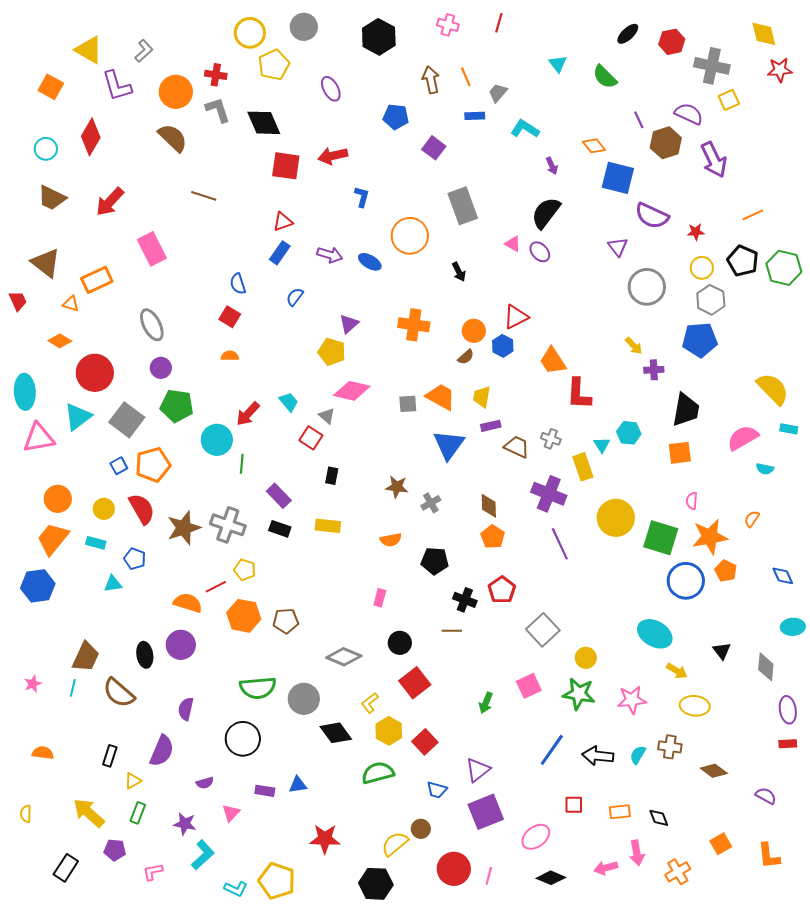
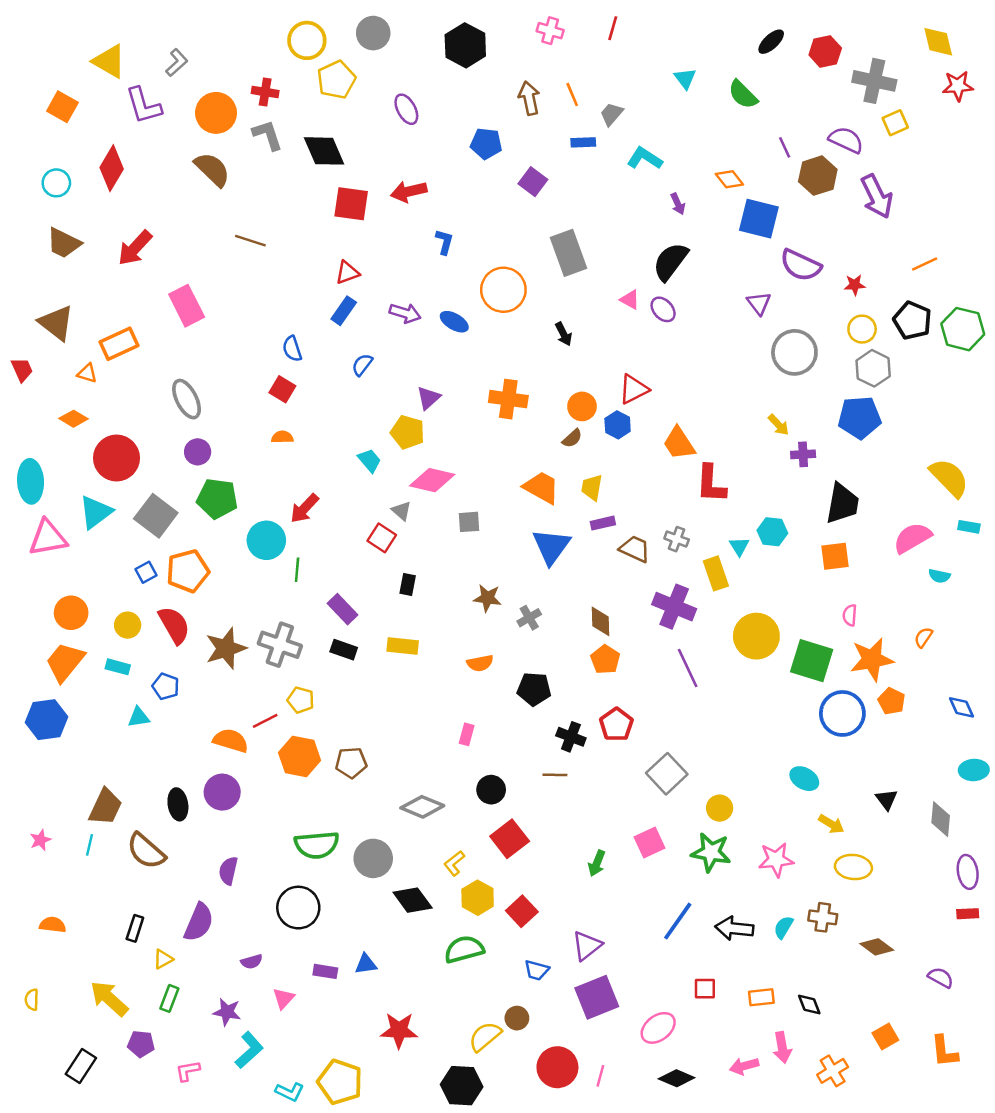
cyan trapezoid: (289, 402) -> (370, 460), moved
gray square: (408, 404) -> (469, 522), moved
cyan ellipse: (655, 634) -> (804, 779), size x0.7

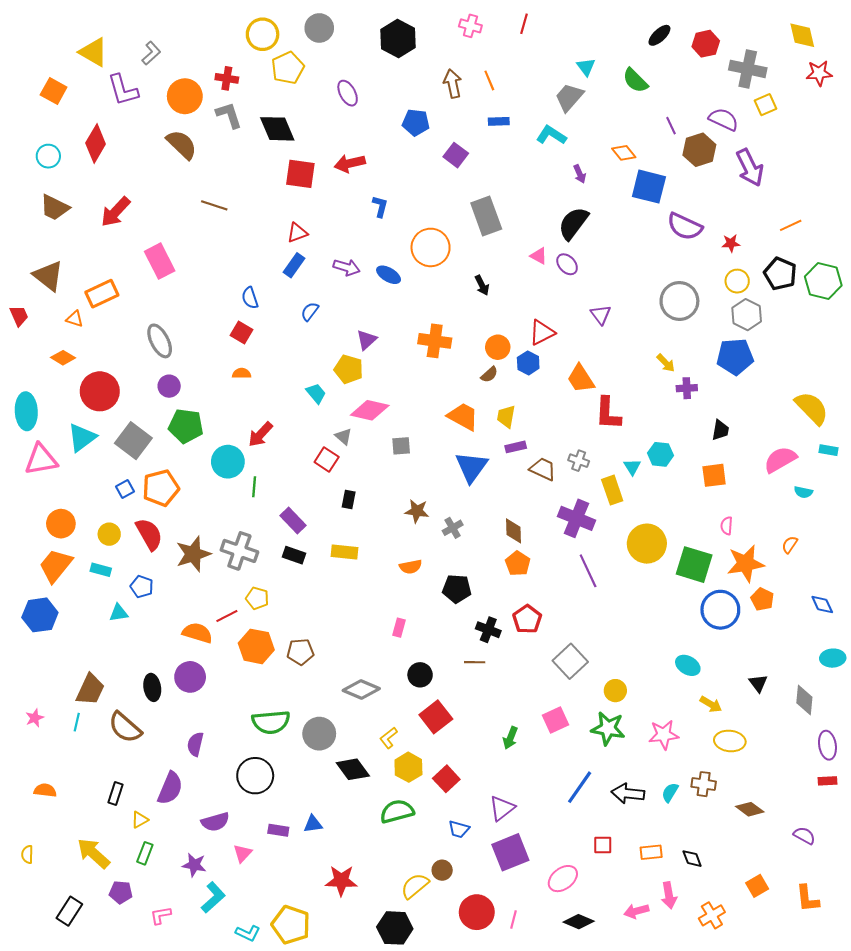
gray trapezoid: (611, 114) -> (569, 97), moved, size x1.4
purple triangle: (759, 303) -> (601, 315), moved
black trapezoid: (842, 503) -> (720, 430), size x0.6
purple semicircle: (252, 962) -> (215, 822), size x1.5

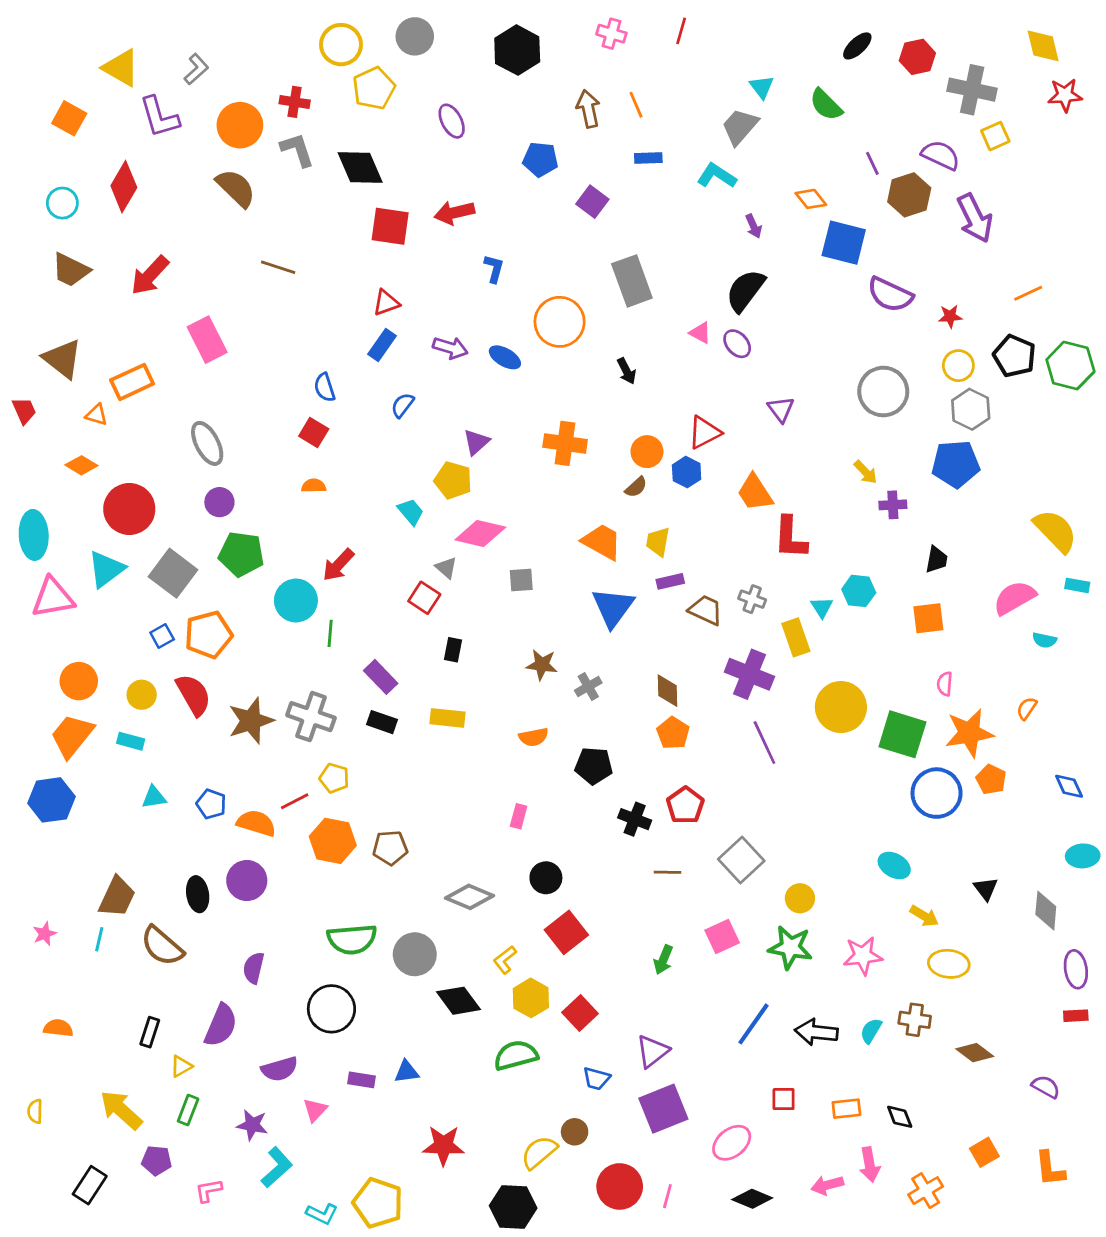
blue pentagon: (142, 587) -> (211, 804), moved
brown line: (475, 662) -> (667, 872), moved

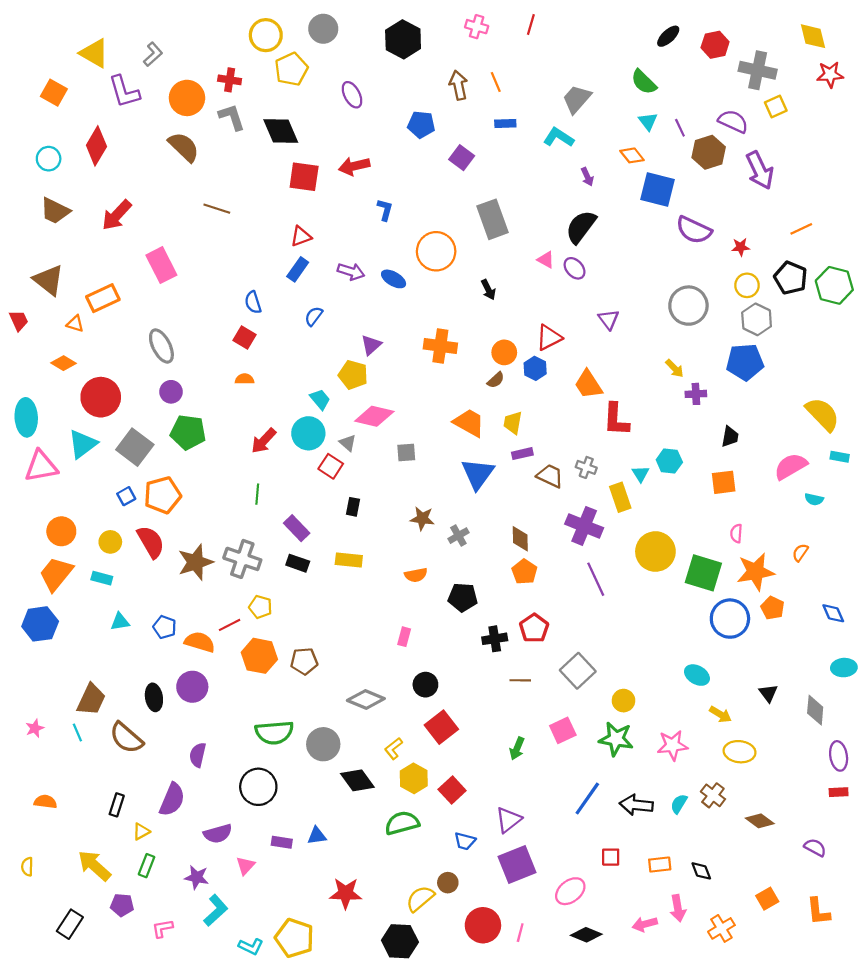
cyan triangle: (762, 87) -> (648, 121), moved
cyan circle: (296, 600) -> (308, 433), moved
black cross: (635, 819) -> (495, 639), turned -30
cyan line: (99, 939) -> (77, 733), turned -36
brown cross: (915, 1020) -> (713, 795), turned 30

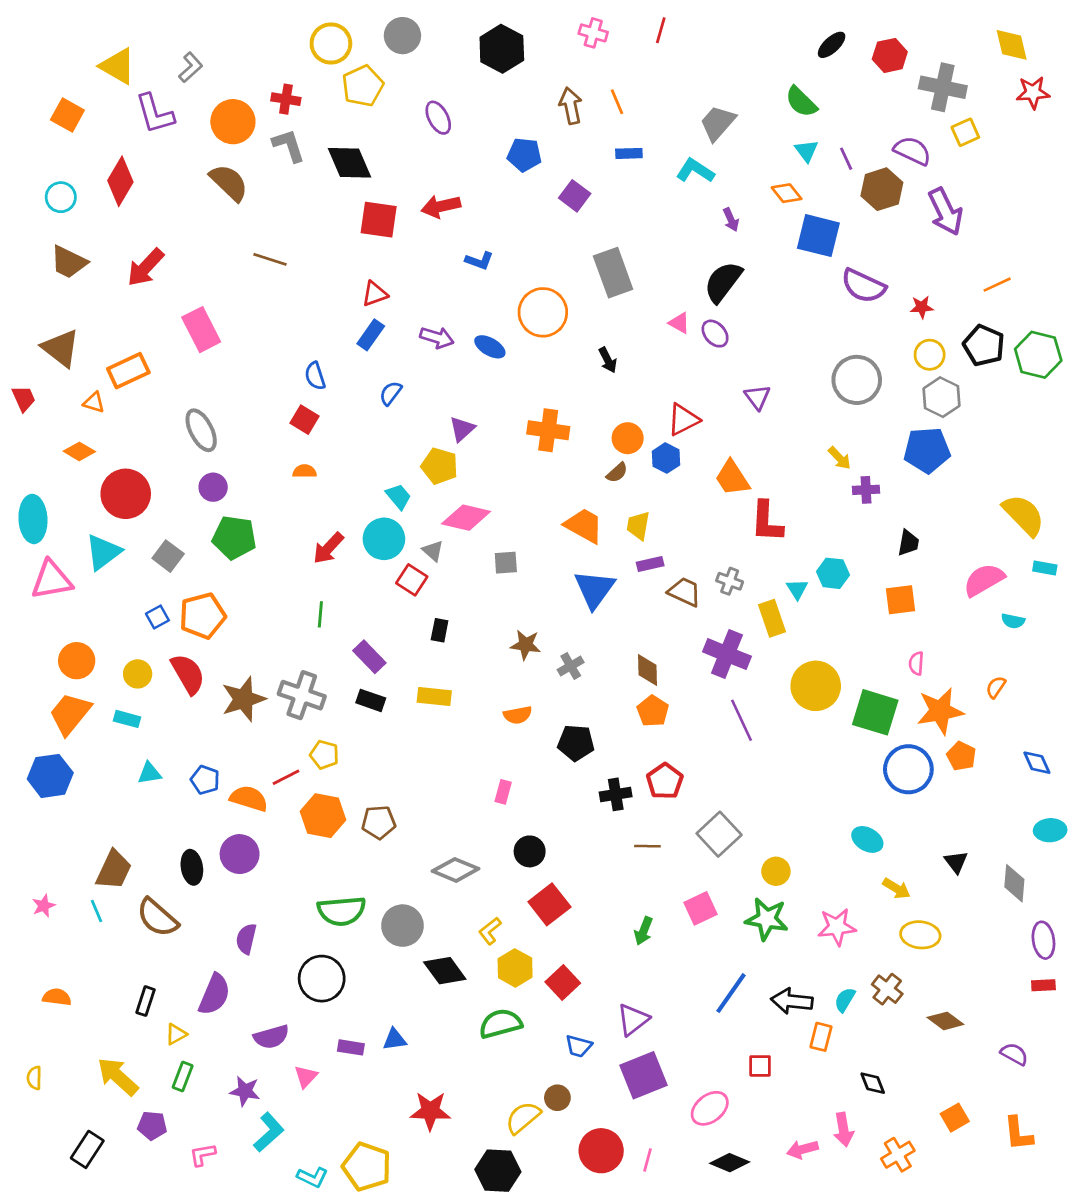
blue L-shape: (385, 210) -> (479, 261), turned 95
gray square: (135, 447) -> (168, 556), size x0.7
orange rectangle: (660, 865) -> (821, 1037), moved, turned -70

